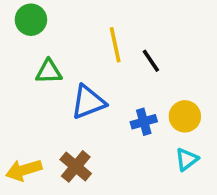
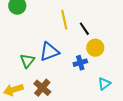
green triangle: (49, 72) -> (27, 61), moved, turned -49
yellow circle: (185, 116) -> (95, 48), moved

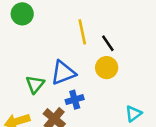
yellow circle: (95, 48) -> (107, 68), moved
blue cross: (80, 63) -> (75, 100), moved

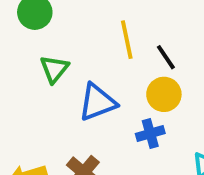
green triangle: (35, 84) -> (54, 69), moved
blue cross: (75, 100) -> (150, 133), moved

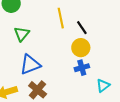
blue triangle: (97, 102) -> (30, 65), moved
blue cross: (150, 133) -> (82, 68), moved

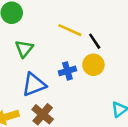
yellow line: (61, 18) -> (70, 30), turned -54
blue cross: (82, 68) -> (67, 71), moved

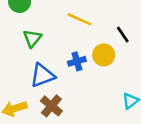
black line: (95, 41) -> (123, 35), moved

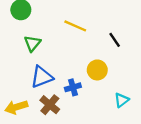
yellow circle: (104, 55) -> (97, 70), moved
blue cross: (77, 61) -> (73, 87), moved

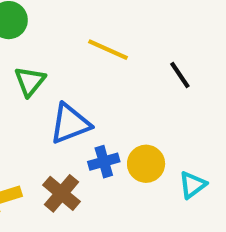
yellow circle: (97, 70) -> (146, 164), moved
blue triangle: (42, 77) -> (70, 124), moved

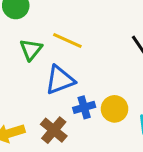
yellow line: (108, 50) -> (67, 40), moved

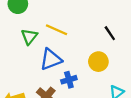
yellow circle: (115, 109) -> (98, 62), moved

